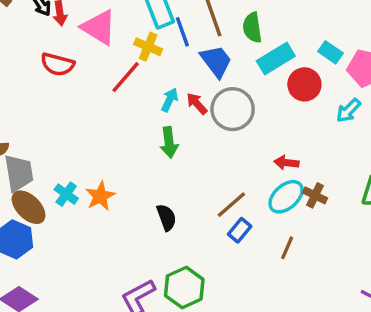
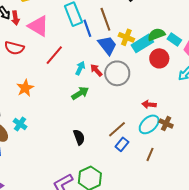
green semicircle: (252, 28) -> (156, 34), moved, turned 78
yellow cross: (148, 47) -> (126, 37), moved
green arrow: (169, 142) -> (80, 93), turned -114
orange star: (100, 196) -> (25, 88), moved

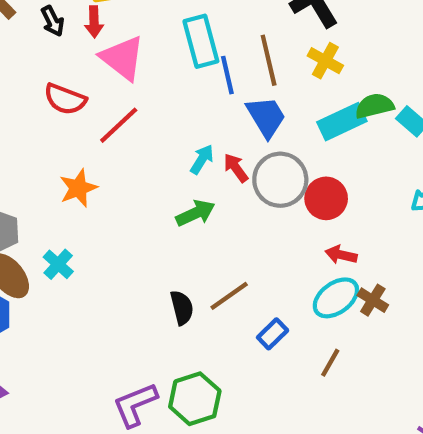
red arrow: (15, 18) -> (94, 22), moved
yellow cross: (126, 37) -> (325, 61), moved
red line: (54, 55) -> (119, 125), moved
red circle: (159, 58) -> (326, 198), moved
brown line: (117, 129) -> (229, 296), moved

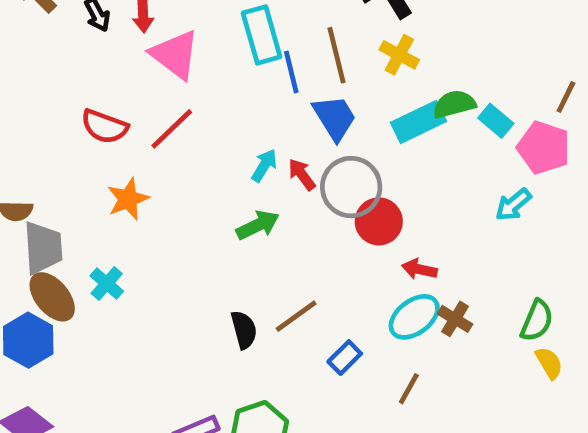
red semicircle: (65, 99) -> (104, 126), moved
red circle: (326, 198) -> (379, 221), moved

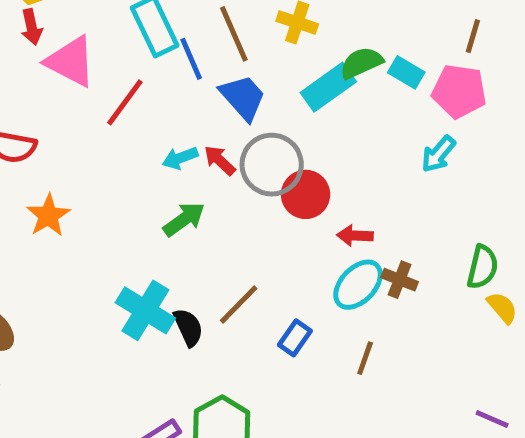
red line: (172, 129) -> (125, 102), moved
cyan arrow: (264, 166) -> (180, 158), turned -132
cyan cross: (107, 283) -> (145, 310), moved, size x1.6

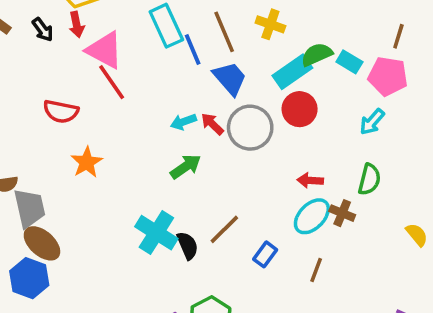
red line: (125, 102) -> (112, 82), moved, turned -72
red circle: (306, 194) -> (300, 109), moved
green semicircle: (482, 267) -> (369, 179), moved

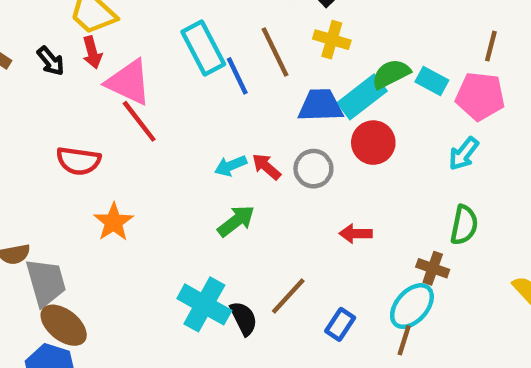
blue trapezoid: (230, 78) -> (321, 105), moved, turned -48
gray circle: (250, 128) -> (313, 169), size x0.7
red arrow: (310, 180) -> (356, 234), moved
cyan ellipse: (312, 216) -> (412, 306), moved

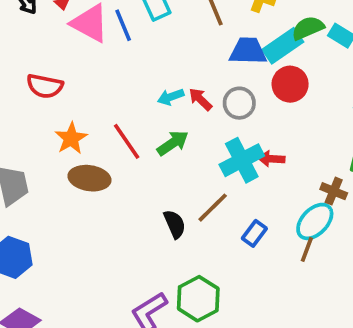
blue line: (237, 76) -> (123, 25), moved
red line: (139, 121) -> (127, 141), moved
cyan cross: (204, 304) -> (242, 160), moved, turned 30
brown ellipse: (64, 325) -> (89, 178), moved, turned -33

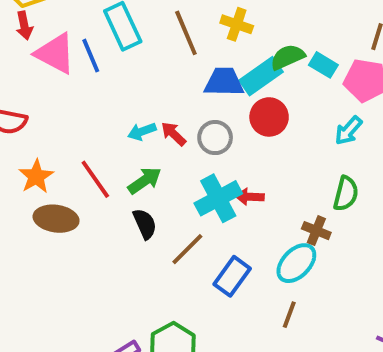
black semicircle: (175, 224) -> (145, 224), moved
blue rectangle: (254, 233) -> (232, 276), size x1.4
brown line: (307, 249) -> (289, 315), moved

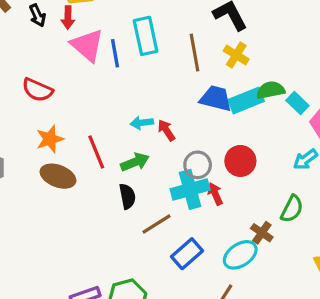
red circle: (269, 117) -> (240, 161), moved
gray circle: (215, 138) -> (198, 165), moved
red arrow: (250, 197) -> (215, 194), turned 50

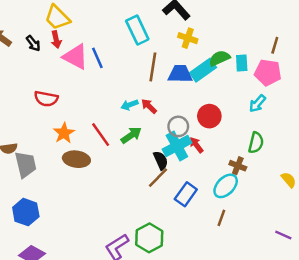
cyan rectangle: (146, 36) -> (137, 30), moved
brown line: (195, 53) -> (153, 67), moved, turned 32
cyan rectangle: (297, 103) -> (242, 63), turned 56
black semicircle: (127, 196) -> (161, 160), moved

